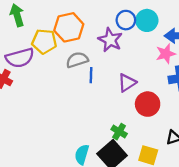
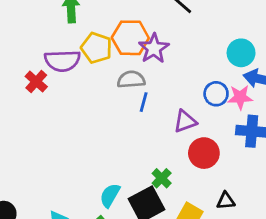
blue circle: (126, 20) -> (216, 94), moved
cyan circle: (147, 20) -> (241, 53), moved
purple star: (110, 40) -> (154, 48), moved

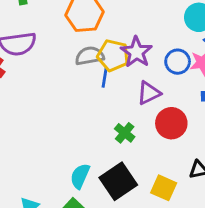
yellow pentagon: (96, 48) -> (113, 55), moved
purple star: (154, 48) -> (136, 52), moved
green cross: (162, 178) -> (125, 133), moved

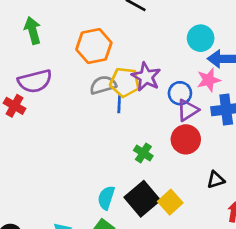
blue circle: (178, 62) -> (180, 93), moved
purple triangle: (149, 93) -> (188, 110), moved
yellow square: (164, 188) -> (170, 202), moved, turned 30

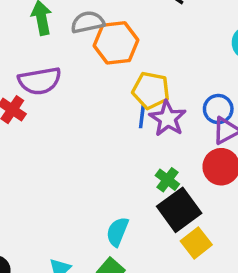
purple star: (146, 77) -> (168, 118), moved
gray semicircle: (103, 85) -> (88, 22), moved
black square: (142, 199) -> (179, 210), moved

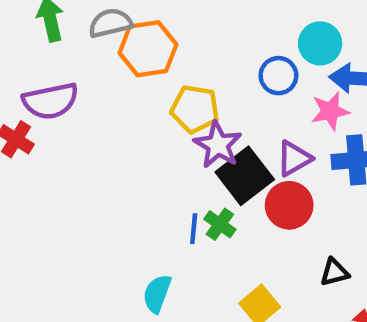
blue circle: (218, 109) -> (278, 76), moved
blue line: (142, 116) -> (194, 229), moved
black square: (179, 210) -> (245, 176), moved

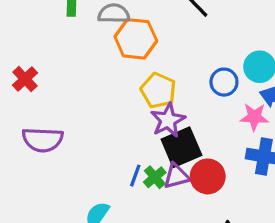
purple semicircle: (50, 101) -> (43, 140), moved
purple triangle: (294, 158) -> (176, 176), moved

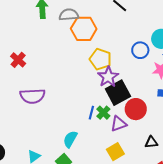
purple triangle: (176, 176) -> (119, 124), moved

